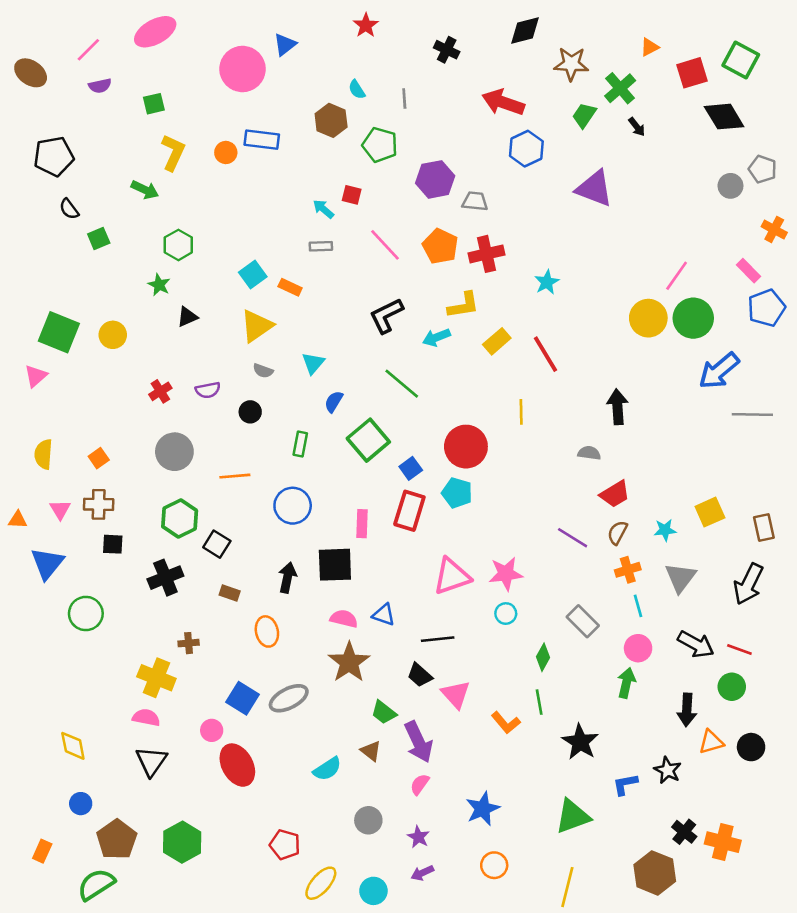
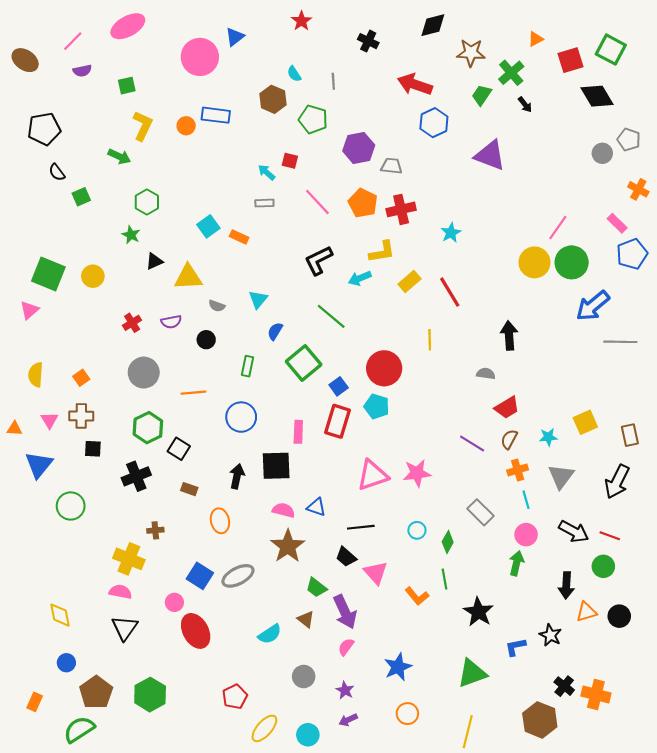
yellow triangle: (257, 326) -> (188, 277), moved, turned 32
cyan circle: (506, 614) -> (417, 530), moved
red pentagon: (285, 845) -> (235, 697), turned 30

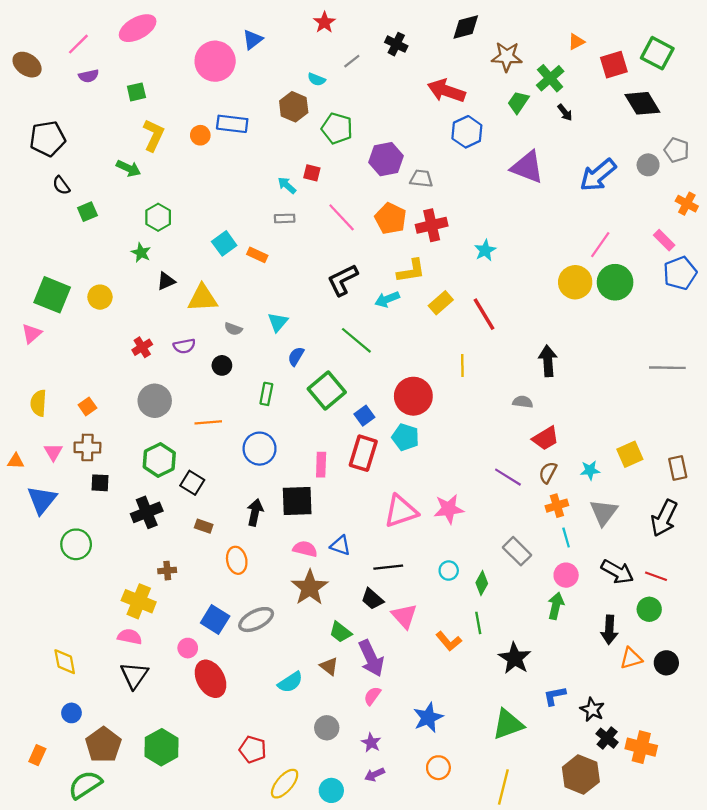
cyan semicircle: (294, 74) -> (316, 79), turned -35
gray line: (333, 81) -> (352, 61), moved, turned 56
blue arrow: (593, 306) -> (598, 175), moved
black star: (550, 635) -> (592, 710), moved
red pentagon: (235, 697) -> (253, 749), turned -30

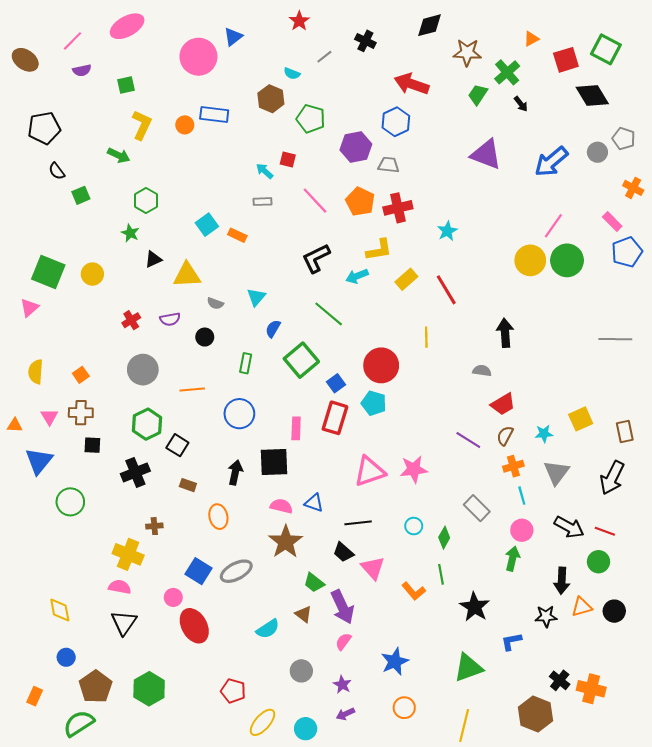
blue hexagon: (467, 132) -> (396, 122), moved
black star: (592, 710) -> (546, 616), moved, turned -30

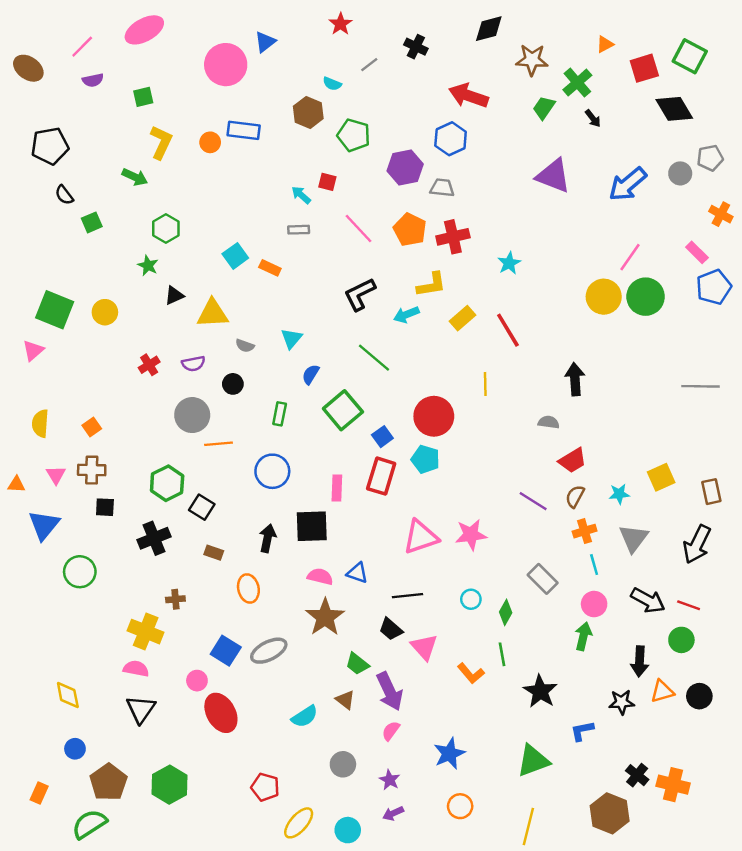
gray pentagon: (624, 139) -> (710, 158), turned -30
gray circle: (143, 370) -> (192, 415), moved

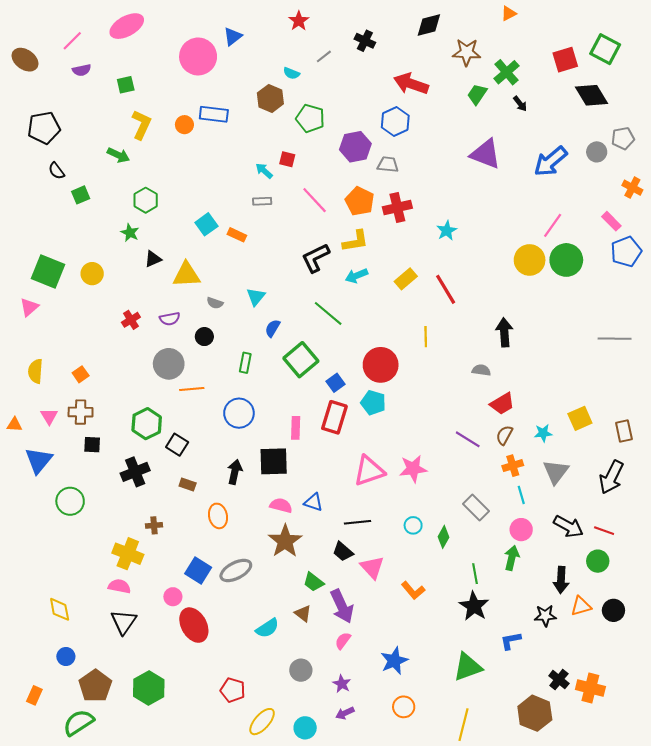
orange triangle: (605, 44) -> (509, 13), moved
yellow L-shape: (431, 285) -> (355, 241), moved
green line: (502, 654) -> (475, 574), moved

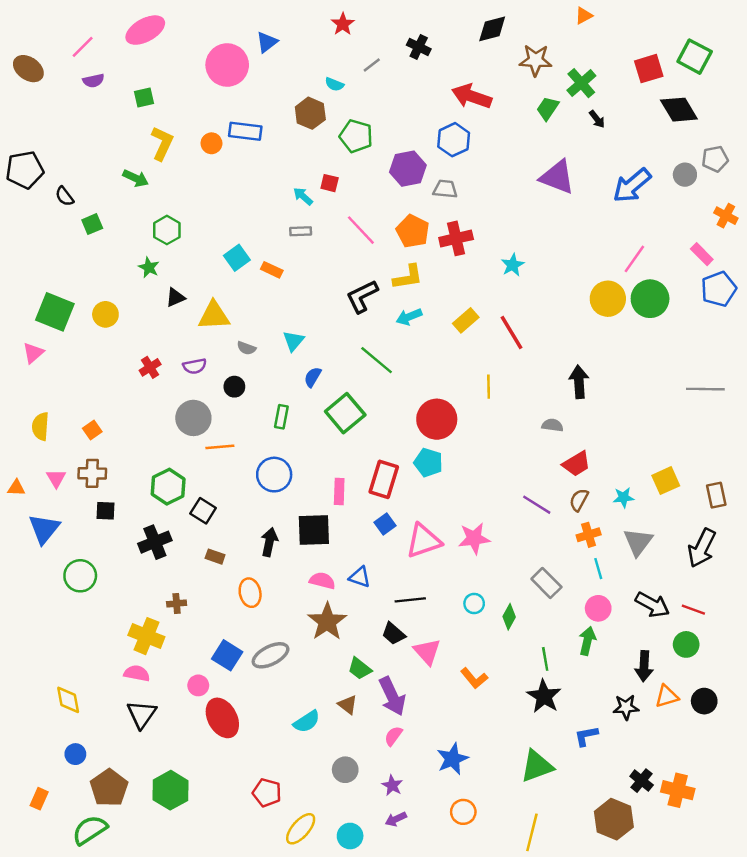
black pentagon: (44, 128) -> (25, 170), moved
blue square: (335, 383) -> (385, 524), moved

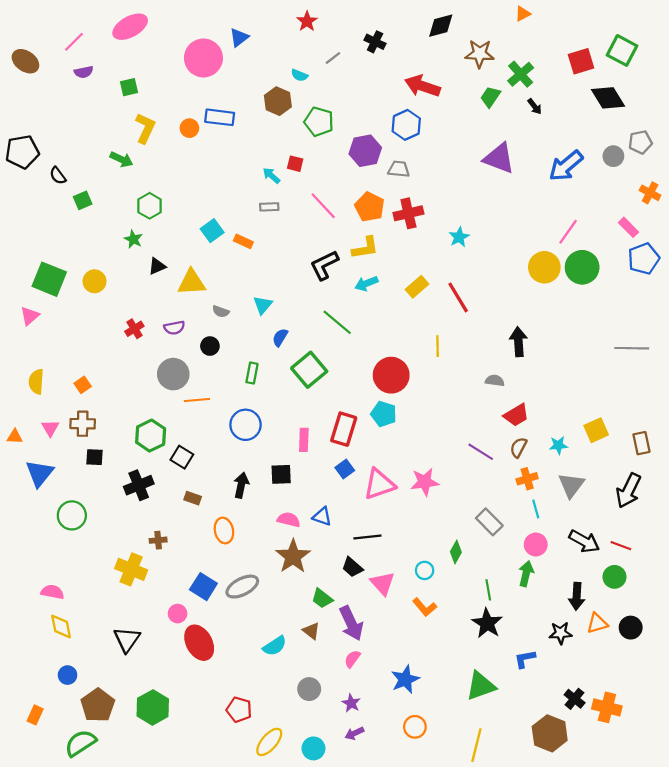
black square: (314, 530) -> (281, 474), size x0.7
cyan circle: (474, 603) -> (425, 570), moved
pink semicircle: (137, 673) -> (52, 592), moved

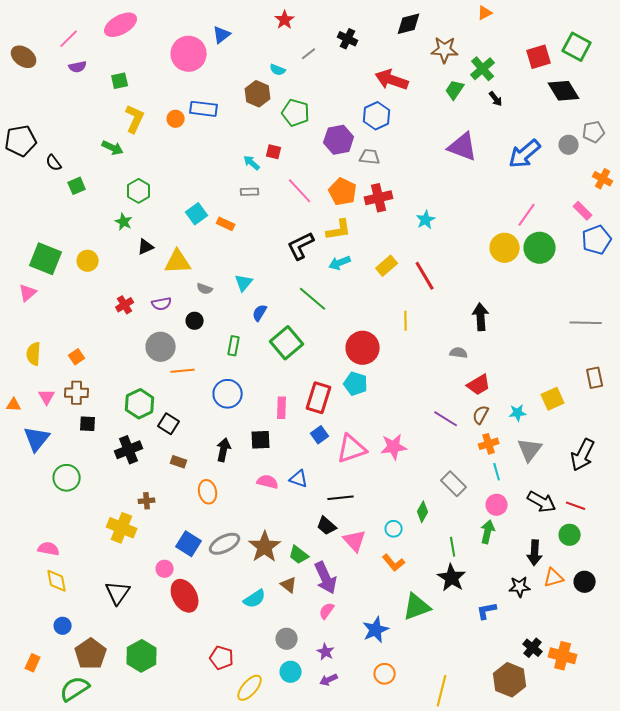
brown rectangle: (641, 443) -> (595, 378), moved
brown star: (293, 556) -> (265, 547), moved
green triangle: (481, 686) -> (417, 607), moved
cyan circle: (313, 748) -> (291, 672), moved

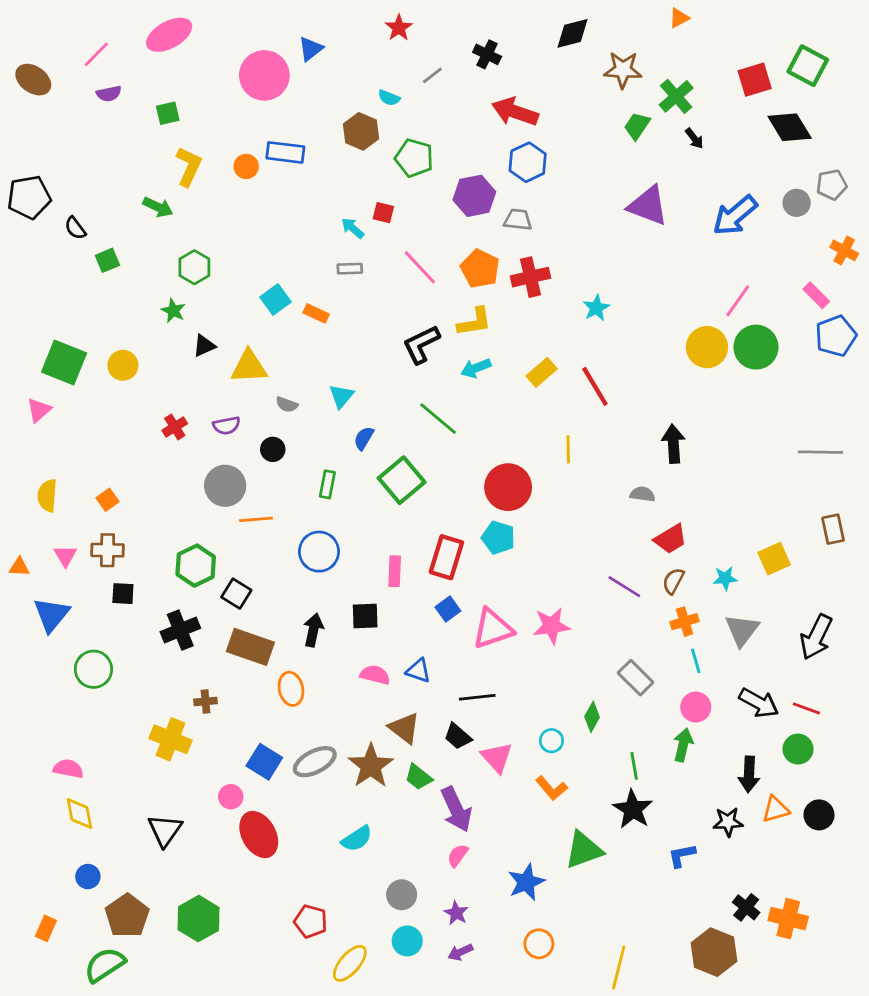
red arrow: (392, 80) -> (515, 112), moved
brown rectangle: (179, 462) -> (250, 647), size x2.0
brown triangle: (289, 585) -> (404, 728), moved, size x1.4

